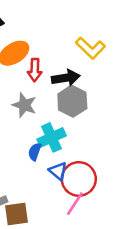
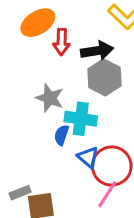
gray star: (24, 105) -> (50, 98), moved
cyan cross: (52, 137) -> (81, 119), turned 32

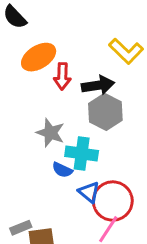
blue semicircle: (62, 135) -> (62, 170), turned -84

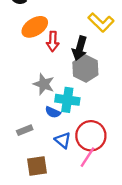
black arrow: (98, 85) -> (80, 48), turned 115
blue triangle: (89, 192) -> (63, 140), moved
gray rectangle: (21, 228) -> (25, 130), moved

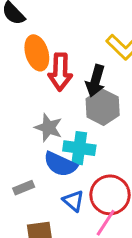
orange ellipse: (35, 27) -> (37, 53), turned -75
red arrow: (53, 41) -> (60, 72), size x1.4
blue semicircle: (53, 112) -> (60, 164), size x1.6

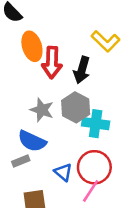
gray hexagon: (103, 107) -> (76, 107), moved
cyan cross: (79, 148) -> (96, 124), moved
blue semicircle: (60, 164) -> (32, 141), moved

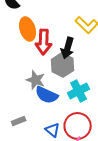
gray hexagon: (76, 107) -> (63, 65), moved
cyan cross: (96, 124) -> (79, 91), turned -35
blue semicircle: (32, 141) -> (47, 95), moved

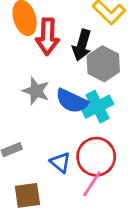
gray hexagon: (63, 65) -> (103, 64), moved
blue semicircle: (47, 95) -> (72, 101), moved

